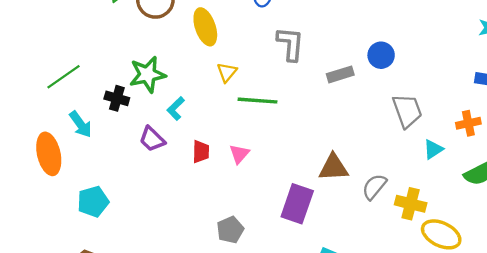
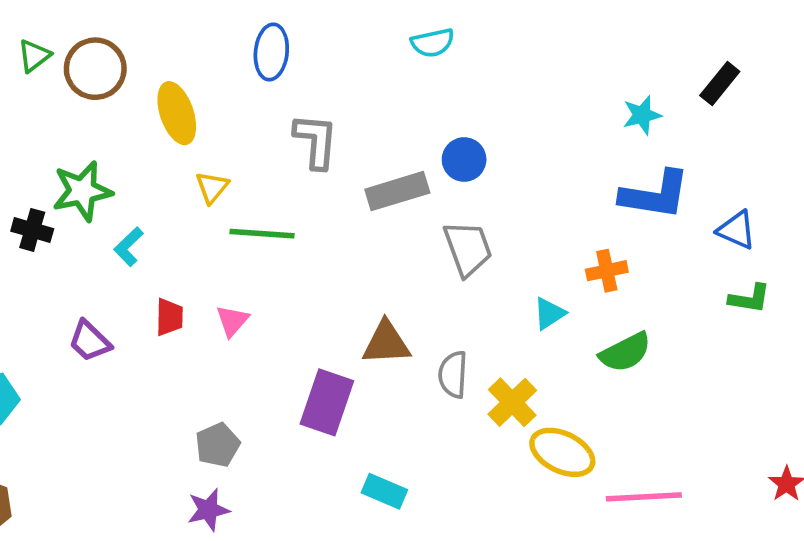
gray rectangle: (340, 74) -> (397, 191), size x1.4
gray trapezoid: (407, 111) -> (468, 248), moved
purple trapezoid: (152, 139) -> (90, 341), moved
gray semicircle: (374, 187) -> (453, 375), turned -36
yellow cross: (411, 204) -> (512, 402), turned 32

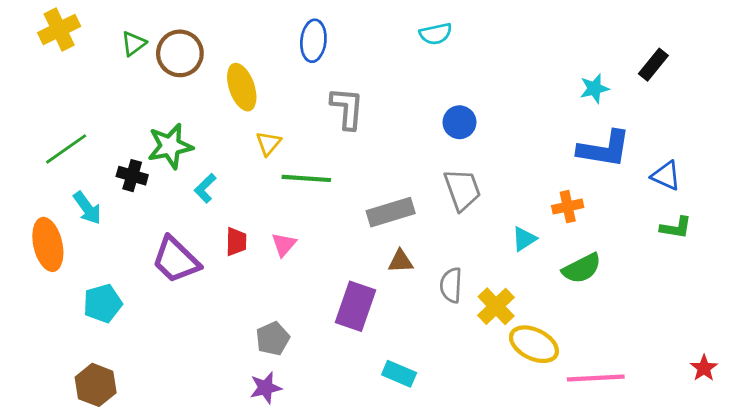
gray rectangle: (397, 191) -> (391, 212), moved
purple trapezoid: (90, 341) -> (176, 260), size x1.5
brown triangle: (386, 343) -> (400, 261), size x0.7

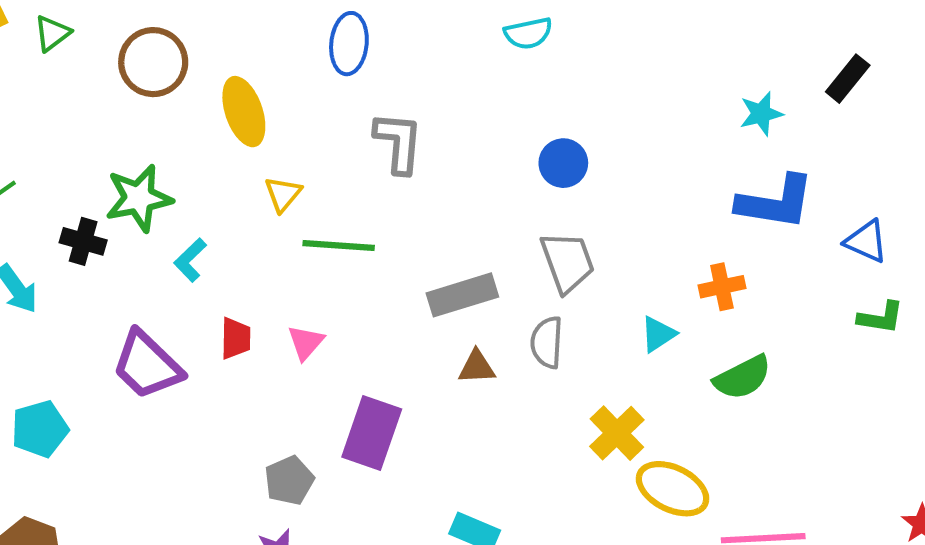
green triangle: (134, 44) -> (52, 33), moved
gray semicircle: (451, 285) -> (547, 342), moved
purple rectangle: (356, 306) -> (372, 433), moved

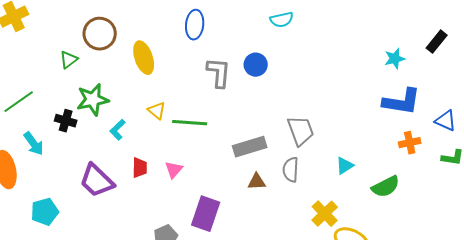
green triangle: (52, 33) -> (69, 60), moved
blue circle: (563, 163) -> (256, 65), moved
yellow triangle: (283, 194) -> (157, 111), moved, turned -30
orange cross: (722, 287) -> (410, 143), moved

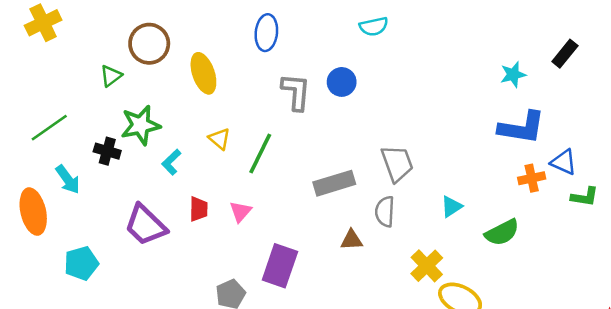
blue triangle: (446, 121) -> (564, 162), moved
green line: (190, 123) -> (260, 154), turned -68
brown triangle: (257, 182) -> (352, 240), moved

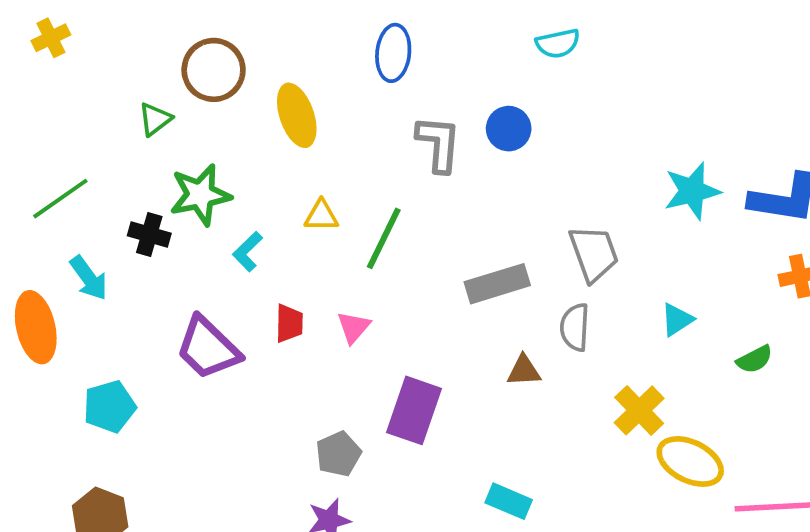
yellow cross: (43, 23) -> (51, 38), size x0.7
cyan star: (513, 75) -> (692, 191), moved, size x1.4
yellow triangle: (219, 139) -> (321, 216), turned -40
green semicircle: (502, 232) -> (755, 359), size x0.7

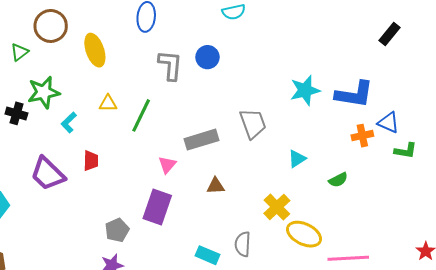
pink triangle: (354, 327) -> (167, 165), moved
gray semicircle: (575, 327) -> (243, 244), moved

